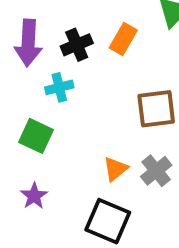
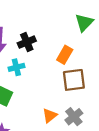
orange rectangle: (123, 39) -> (65, 55), moved

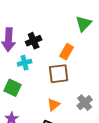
brown square: (74, 80) -> (59, 74), moved
gray cross: (74, 117) -> (85, 103), moved

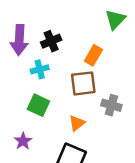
green square: (13, 88) -> (38, 105), moved
gray cross: (85, 103) -> (111, 105), moved, turned -35

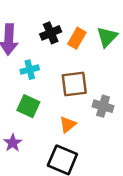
green triangle: (115, 19) -> (107, 37), moved
black cross: (51, 41) -> (51, 33), moved
orange rectangle: (93, 55) -> (77, 38), moved

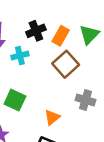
cyan cross: (30, 70) -> (20, 56), moved
brown square: (74, 84) -> (66, 64), moved, turned -35

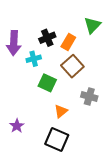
green triangle: (89, 34) -> (92, 25), moved
green square: (15, 100) -> (47, 83), moved

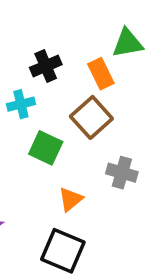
green triangle: (92, 25) -> (128, 43), turned 36
orange rectangle: (68, 42) -> (101, 74), moved, turned -56

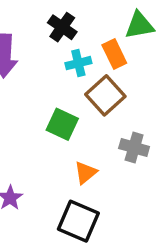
black cross: (46, 66) -> (62, 27), moved, turned -32
cyan cross: (21, 104) -> (78, 63), moved

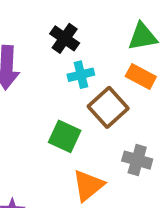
orange rectangle: (114, 54) -> (141, 77), moved, turned -36
orange triangle: (86, 173) -> (88, 185), size x1.4

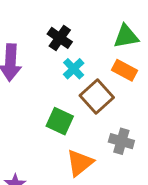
cyan cross: (81, 75) -> (74, 69), turned -30

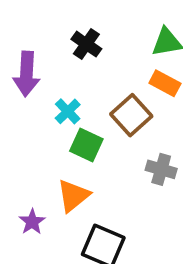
cyan cross: (74, 69) -> (68, 111), moved
orange triangle: (80, 163) -> (73, 196), moved

